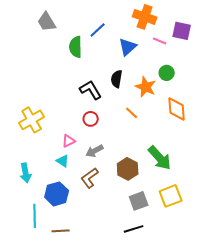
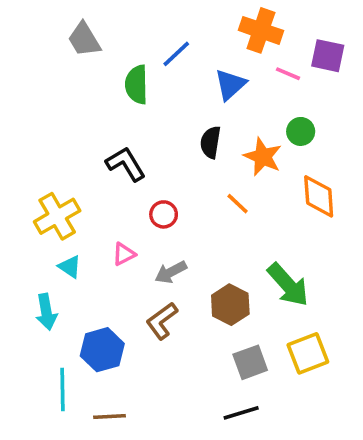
black L-shape: (91, 90) -> (126, 164), moved
cyan triangle: (63, 161) -> (70, 267), moved

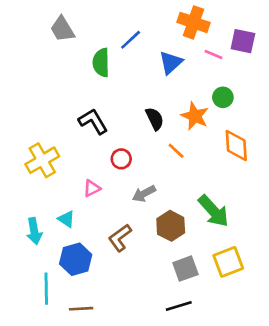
black semicircle: (210, 142) -> (155, 119), moved, turned 145
cyan triangle: (70, 267) -> (66, 219), moved
gray arrow: (171, 272) -> (144, 194), moved

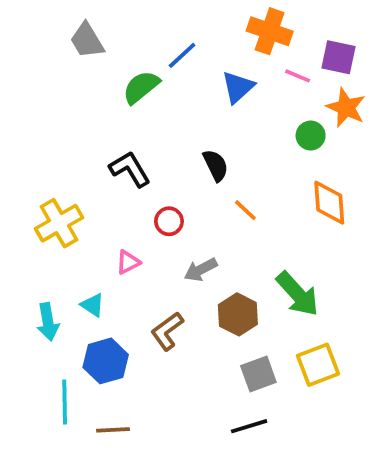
green semicircle: (101, 63) -> (141, 87), turned 52
orange star: (195, 116) -> (346, 108), moved

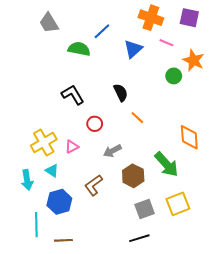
purple square: (339, 57) -> (189, 18), moved
green semicircle: (141, 87) -> (79, 49), turned 50
orange diamond: (329, 203) -> (189, 137), moved
yellow cross: (59, 223) -> (44, 143), moved

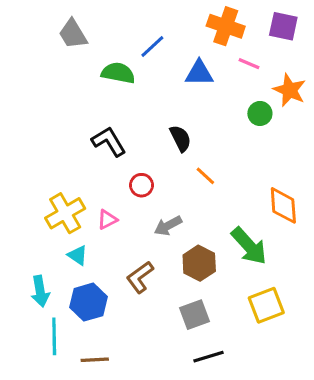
blue triangle: (133, 49) -> (199, 73), turned 42
cyan arrow: (27, 180) -> (40, 291), moved
gray square: (145, 209) -> (194, 315), moved

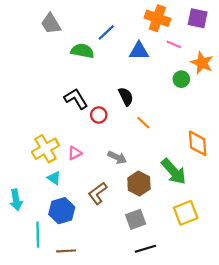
red circle: (142, 185) -> (99, 115), moved
gray arrow: (168, 226) -> (117, 157), turned -126
cyan arrow: (40, 291) -> (16, 200), moved

